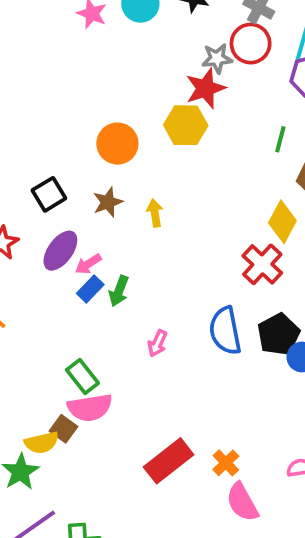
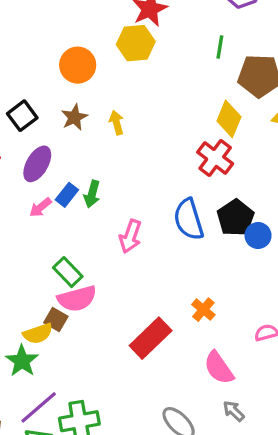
pink arrow: (88, 264) -> (40, 207), moved
pink arrow: (157, 343) -> (130, 236), size x1.4
orange cross: (226, 463) -> (203, 310), moved

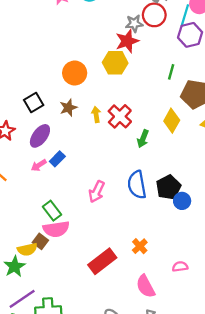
red cross: (215, 158) -> (120, 116), moved
green arrow: (92, 194) -> (143, 139), moved

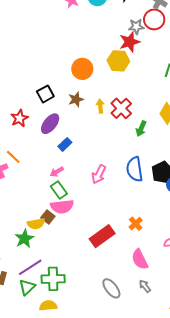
pink arrow: (39, 165) -> (57, 172), moved

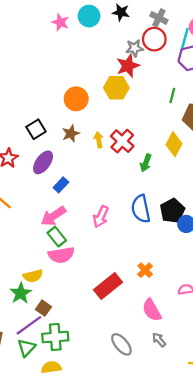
pink arrow: (57, 172) -> (53, 216), size x1.6
brown square: (48, 217) -> (43, 308), moved

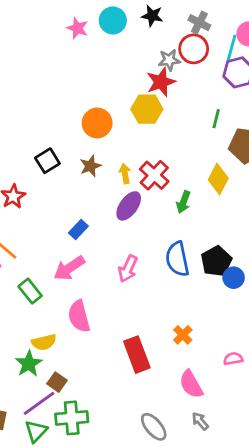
purple ellipse: (43, 162) -> (129, 206), moved
green rectangle: (57, 237) -> (30, 291), moved
pink semicircle: (61, 255) -> (79, 316), turned 85
red rectangle: (108, 286) -> (137, 355), turned -72

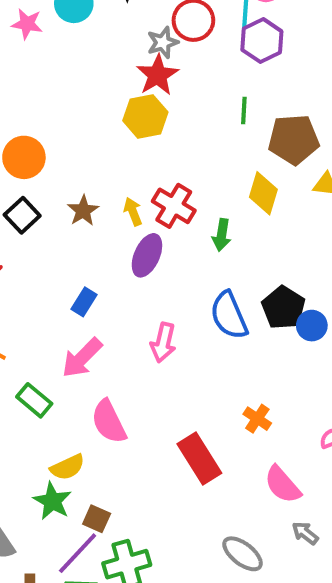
orange circle: (97, 123) -> (24, 157), moved

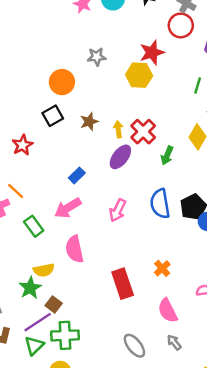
gray star: (163, 43) -> (97, 57), moved

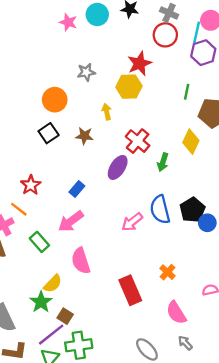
brown star: (89, 122) -> (84, 136), turned 30
yellow arrow: (118, 129) -> (107, 112), moved
red star: (22, 145) -> (31, 185), moved
pink arrow: (118, 210) -> (132, 222), moved, turned 30
yellow semicircle: (44, 270) -> (53, 284), turned -30

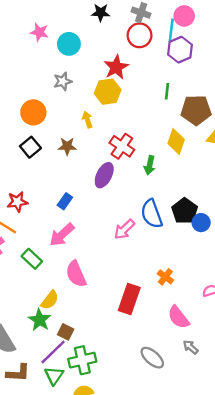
cyan circle: (97, 14) -> (69, 44), moved
red star: (31, 185) -> (17, 202), turned 30
red rectangle: (130, 290) -> (129, 299), turned 48

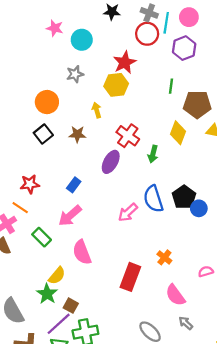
cyan line: (171, 30) -> (166, 23), moved

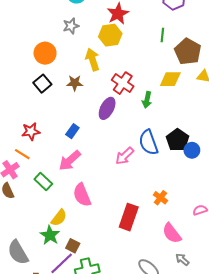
brown pentagon: (197, 104) -> (188, 52), turned 30
yellow arrow: (97, 110) -> (93, 60), size x1.5
yellow diamond: (178, 133) -> (170, 79), turned 70

